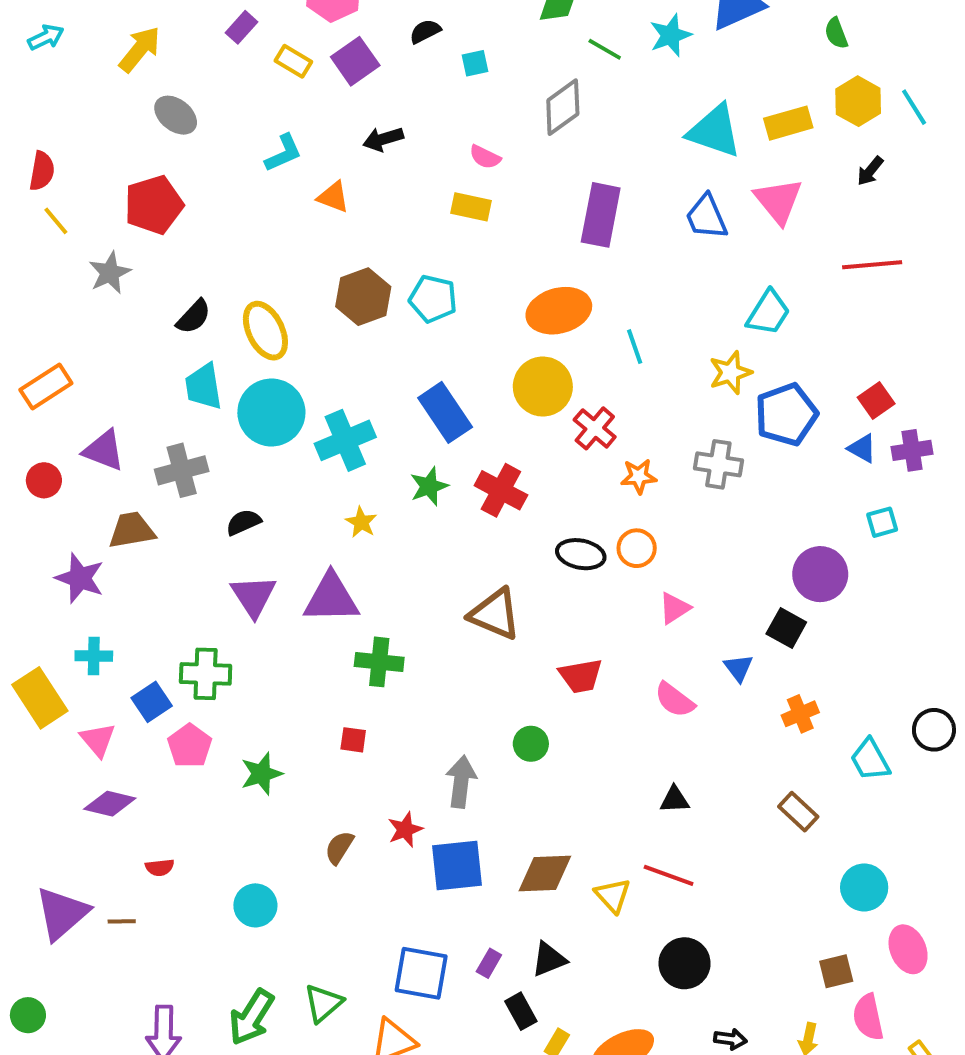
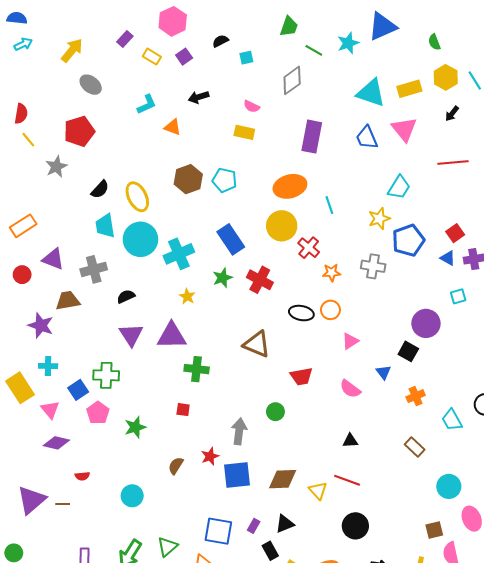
purple square: (355, 61) -> (184, 57), size x0.7

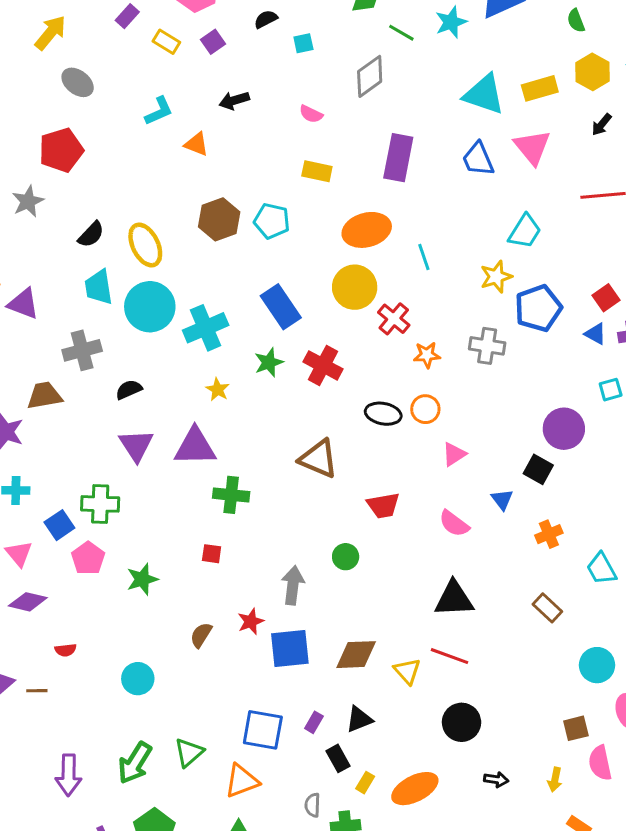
yellow rectangle: (244, 132) -> (317, 171), moved
purple triangle: (53, 259) -> (23, 304), moved
black triangle: (350, 441) -> (454, 599), size x1.8

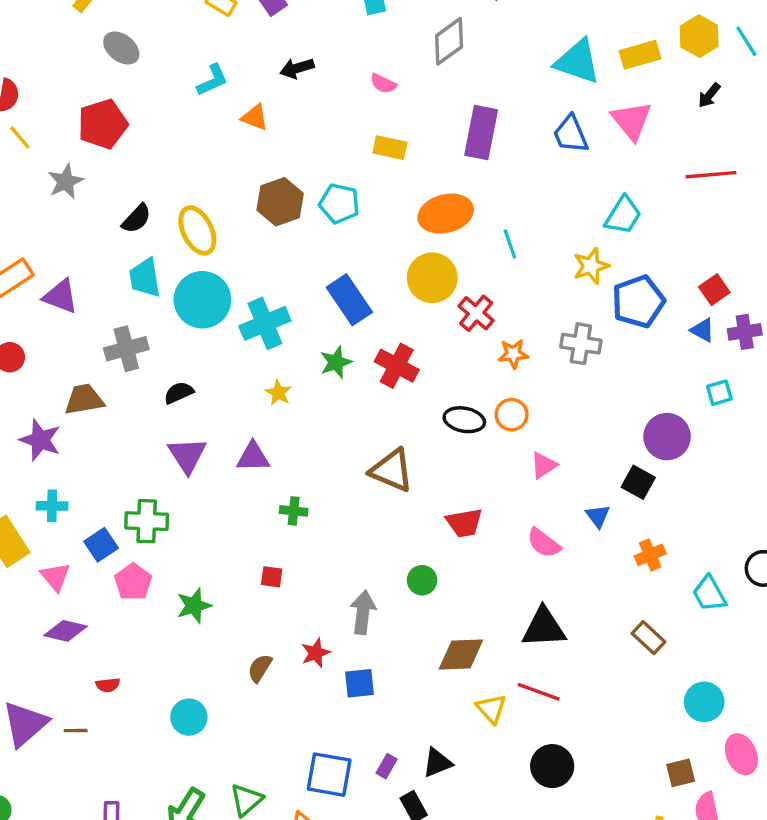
purple triangle: (195, 447) -> (253, 457), size x0.7
green cross: (231, 495) -> (294, 511), size x0.7
blue square: (290, 649) -> (360, 683), size x0.7
brown diamond: (356, 655) -> (461, 655), moved

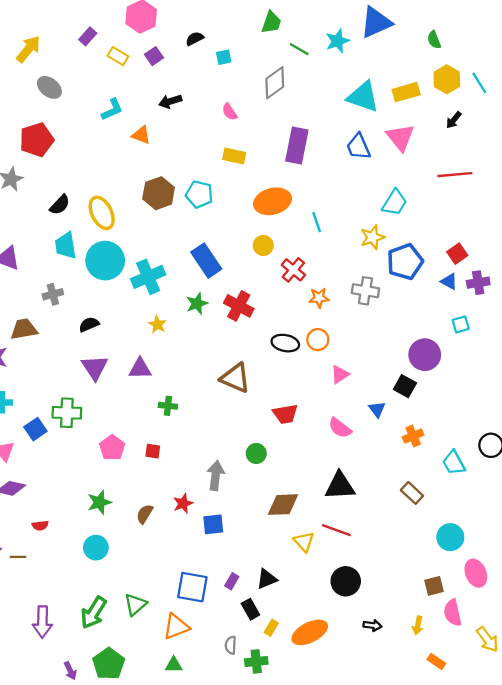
pink semicircle: (383, 83) -> (230, 112), turned 30
yellow circle: (432, 278) -> (263, 245), size x0.6
gray cross: (126, 349) -> (53, 294), size x0.7
pink pentagon: (133, 582) -> (112, 448), moved
green star: (194, 606) -> (99, 502), moved

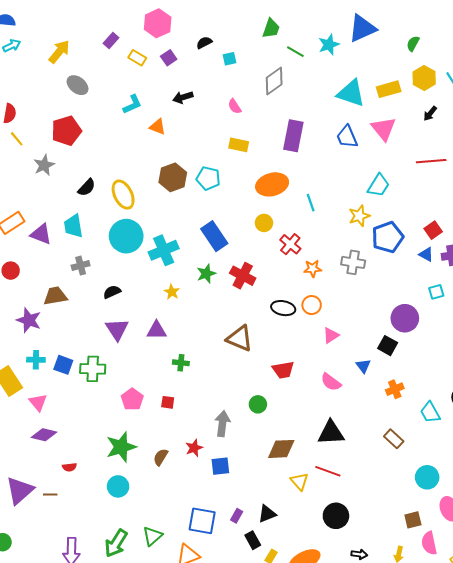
green semicircle: (434, 40) -> (413, 44), turned 49
cyan trapezoid: (66, 245) -> (73, 226), moved
blue square: (35, 429) -> (63, 365), moved, turned -36
green star: (99, 502) -> (121, 447), size x1.4

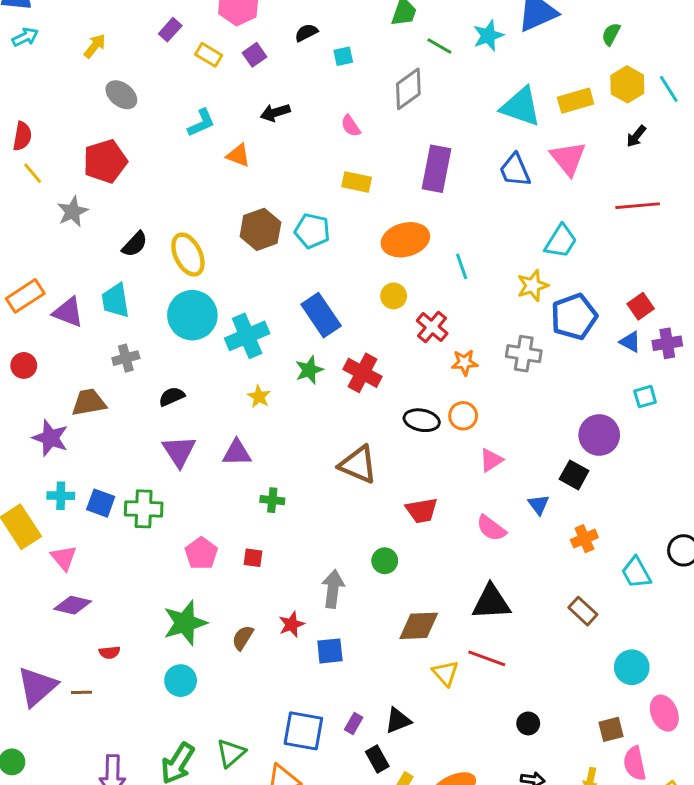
yellow arrow: (59, 52) -> (95, 46), size x0.7
black circle: (336, 516) -> (528, 723), moved, size x0.6

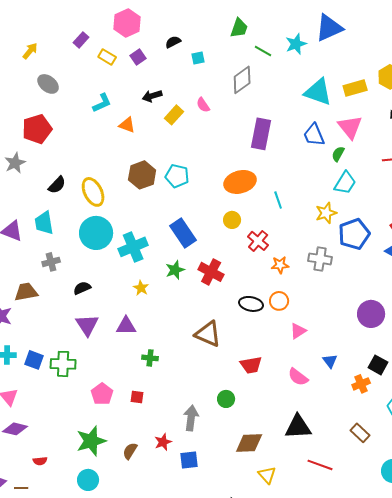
green semicircle: (611, 34) -> (338, 154), moved
yellow rectangle: (357, 182) -> (174, 115), moved, turned -60
black square: (574, 475) -> (378, 365), moved
red line: (487, 658) -> (320, 465), moved

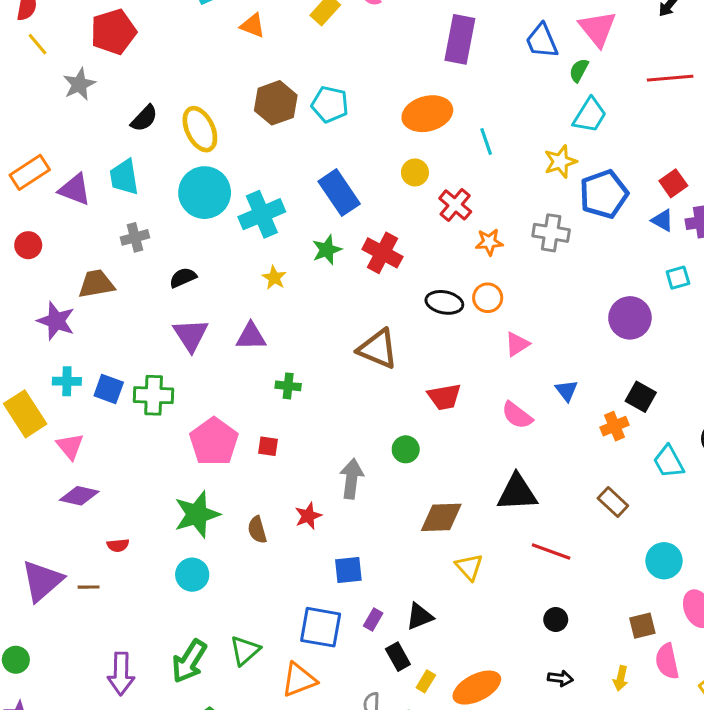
pink pentagon: (102, 394) -> (214, 442), size x1.4
brown semicircle: (130, 451) -> (257, 530), turned -48
blue square: (189, 460) -> (348, 570), moved

